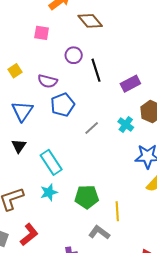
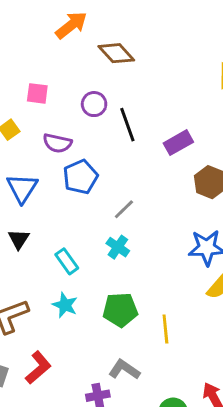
pink square: (42, 33) -> (37, 93), moved
cyan cross: (126, 124) -> (118, 247), moved
cyan rectangle: (51, 162) -> (67, 261), size x0.7
cyan star: (49, 192) -> (65, 305), turned -30
gray L-shape: (99, 232) -> (124, 370), moved

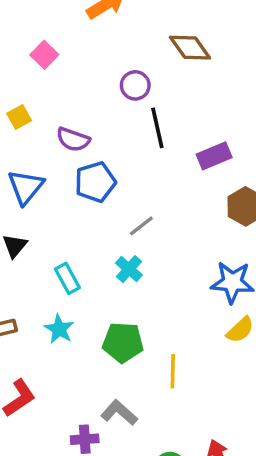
brown diamond: (116, 53) -> (190, 48), moved
pink square: (37, 93) -> (44, 55), moved, turned 30
purple circle: (94, 104) -> (135, 85), moved

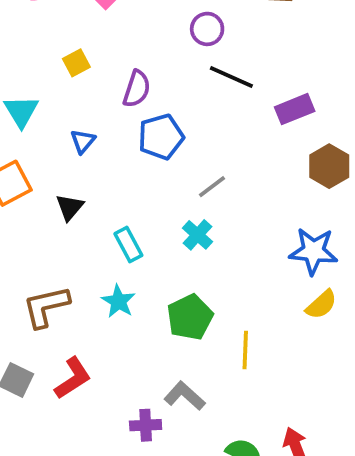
black line: (157, 128) -> (231, 77), turned -54
purple semicircle: (73, 140) -> (137, 89), turned -92
blue triangle: (26, 187) -> (83, 141), size x0.6
green pentagon: (123, 342) -> (190, 317), turned -30

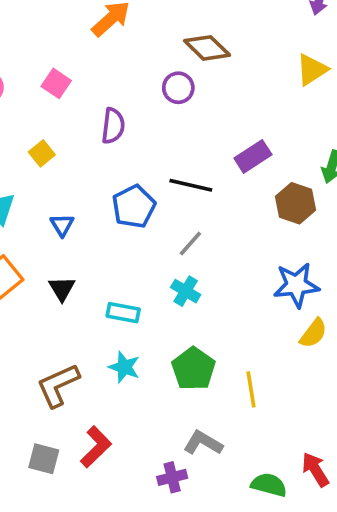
purple circle: (207, 29) -> (178, 88), moved
black line: (231, 77) -> (191, 185), moved
purple semicircle: (137, 89) -> (113, 126), moved
cyan rectangle: (128, 245) -> (123, 313), turned -40

